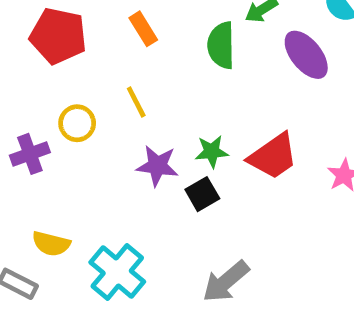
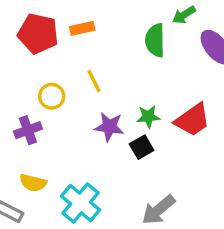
orange rectangle: (143, 29) -> (82, 28), moved, turned -70
purple cross: (30, 154) -> (28, 130), moved

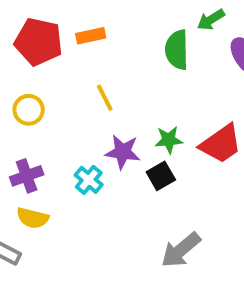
yellow circle: (52, 96) -> (29, 110), moved
purple cross: (28, 130) -> (27, 176), moved
cyan cross: (80, 203) -> (89, 180), moved, size x0.6

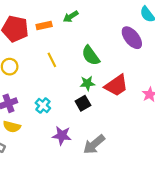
green arrow: (211, 20) -> (71, 17), moved
green semicircle: (177, 50) -> (91, 55), moved, turned -35
purple star: (123, 152) -> (62, 136), moved

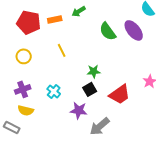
green semicircle: (91, 55) -> (108, 31), moved
red trapezoid: (116, 85) -> (120, 94), moved
purple star: (62, 136) -> (79, 110), moved

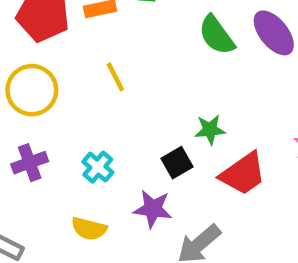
yellow circle: (24, 56) -> (32, 90), size x1.5
green star: (94, 71) -> (210, 130), moved
yellow semicircle: (26, 110) -> (89, 229), moved

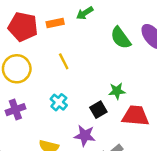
cyan cross: (98, 167) -> (59, 102), moved
red trapezoid: (243, 174) -> (135, 116), turned -140

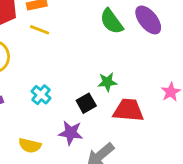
yellow line: (64, 61) -> (40, 30), moved, turned -42

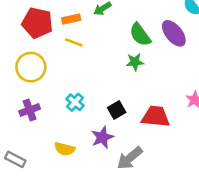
green star: (107, 82) -> (135, 62), moved
purple star: (71, 133) -> (102, 137), turned -30

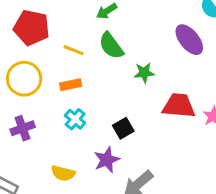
orange rectangle: (71, 19) -> (71, 85), moved
green semicircle: (140, 35) -> (111, 46), moved
red trapezoid: (156, 117) -> (179, 106), moved

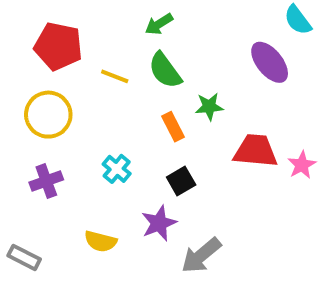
orange rectangle: (71, 85) -> (173, 127), moved, turned 75

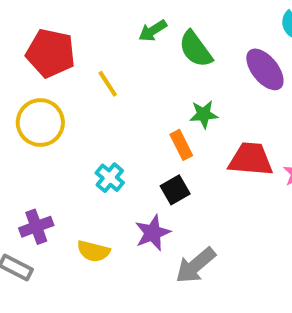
green semicircle: (165, 70) -> (196, 49), moved
yellow line: (115, 76) -> (108, 84), turned 36
orange rectangle: (173, 127) -> (181, 145), moved
purple cross: (46, 181) -> (36, 227), moved

